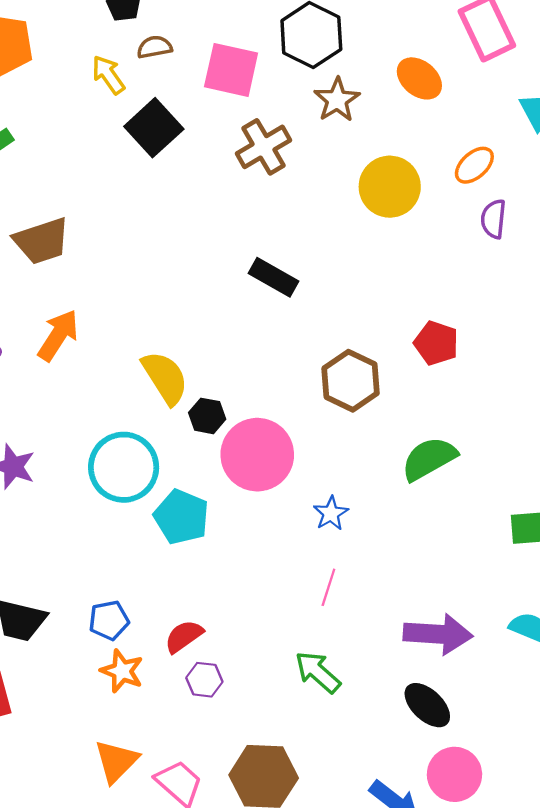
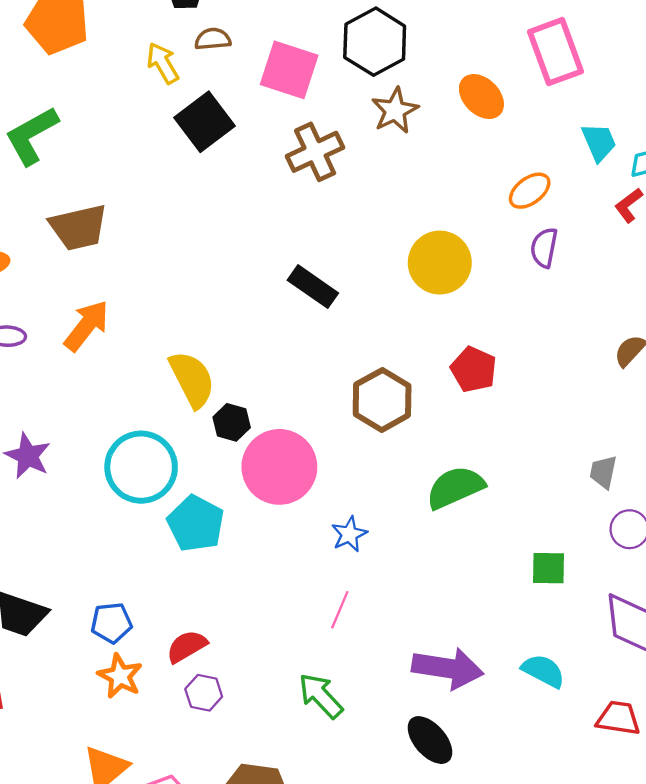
yellow circle: (390, 187) -> (440, 263), moved

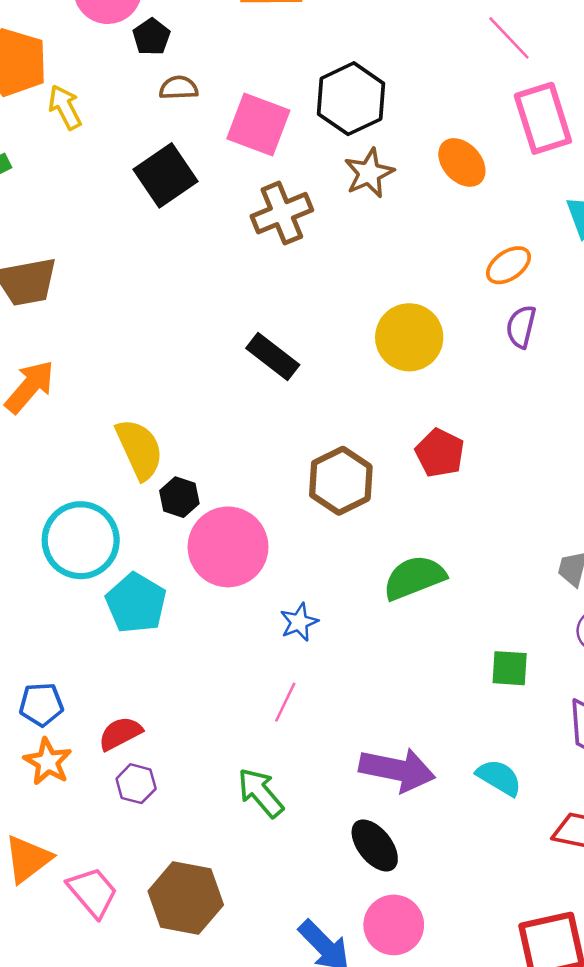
yellow arrow: (163, 63) -> (65, 107), moved

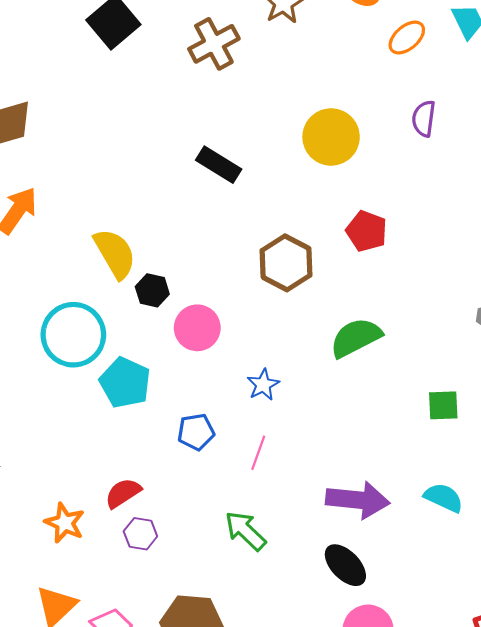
orange ellipse: (508, 265) -> (407, 37), moved
pink circle: (228, 547) -> (197, 328), size x0.7
blue pentagon: (41, 704) -> (196, 432), moved

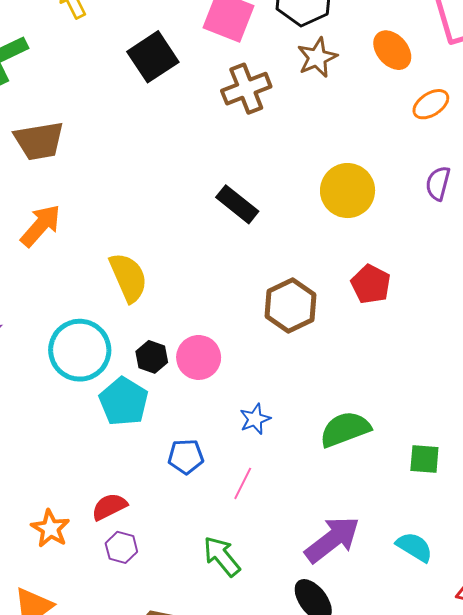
black hexagon: (152, 290) -> (152, 357), moved
green semicircle: (356, 338) -> (345, 429), moved
purple arrow: (358, 500) -> (332, 539), turned -50

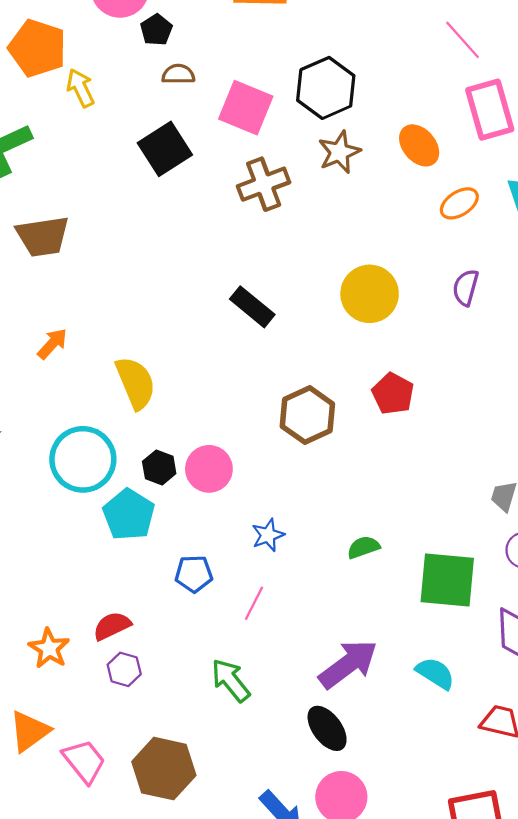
orange arrow: (41, 226) -> (52, 344), moved, size x0.7
green semicircle: (345, 429) -> (363, 547), size x0.6
green square: (424, 459) -> (447, 580), size x1.8

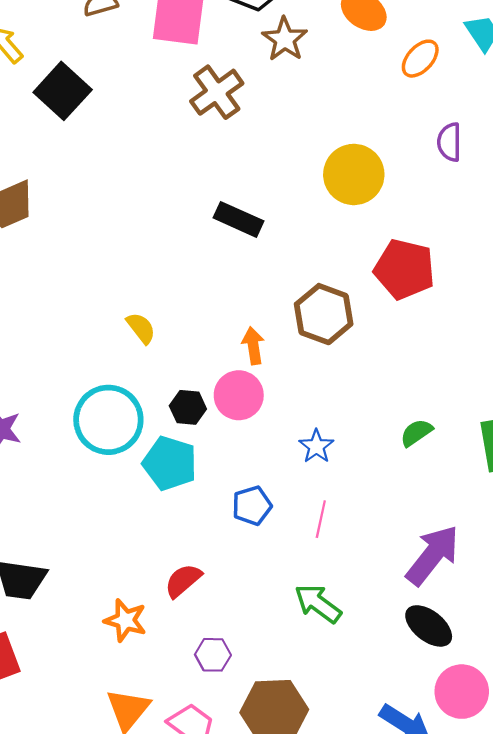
black square: (165, 149) -> (63, 91), moved
orange arrow: (52, 344) -> (253, 346), moved, turned -36
yellow semicircle: (136, 383) -> (141, 328), size x0.6
red pentagon: (393, 394) -> (404, 269), size x1.4
purple hexagon: (124, 669) -> (213, 655), moved

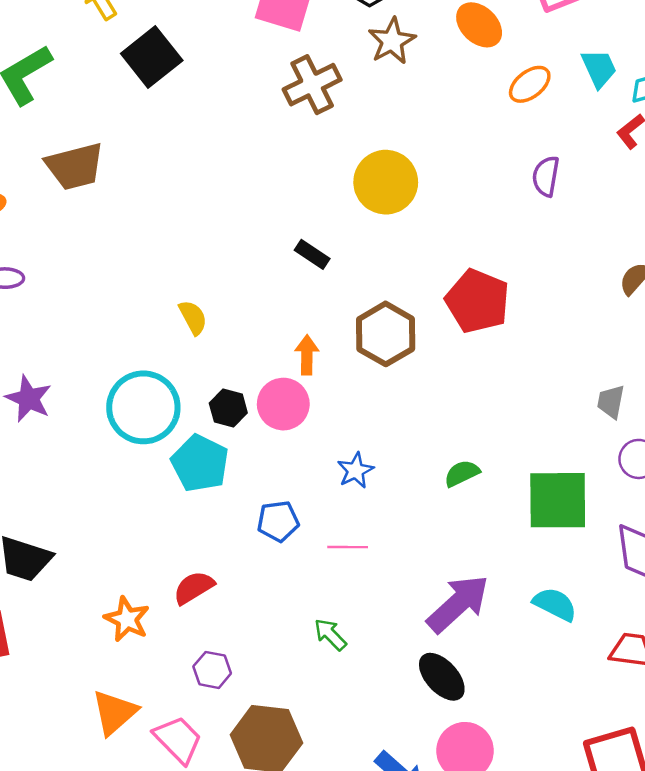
yellow circle: (354, 174) -> (386, 182), moved
black rectangle: (239, 219) -> (312, 254), moved, size x0.7
pink line: (321, 519) -> (348, 547), turned 69
green arrow: (318, 604) -> (330, 634), size x0.7

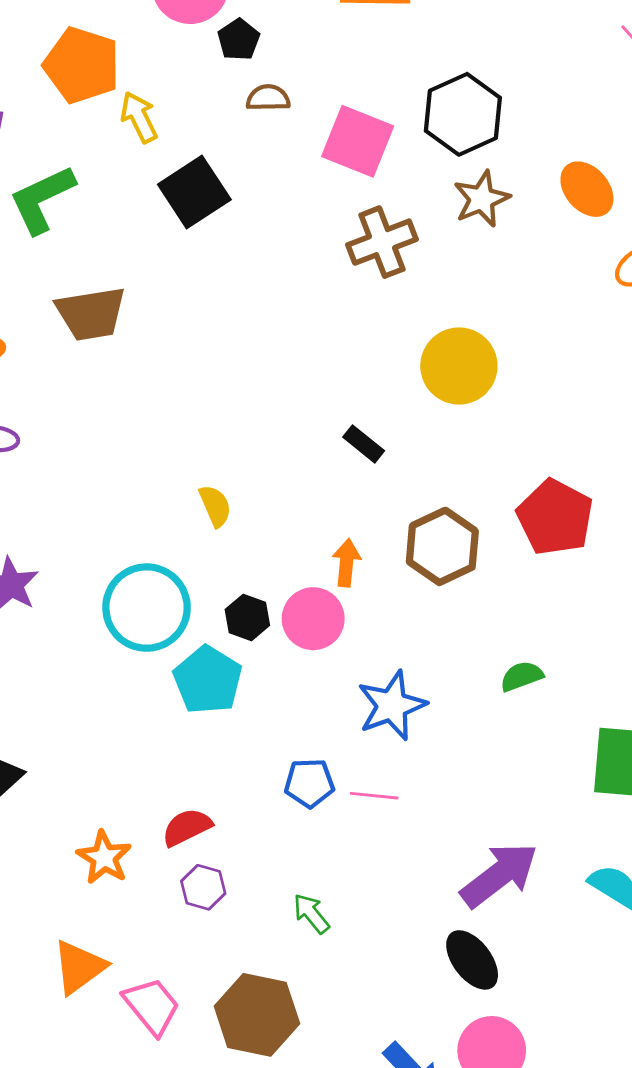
blue star: (355, 470) -> (392, 705), size x1.6
green semicircle: (462, 473) -> (522, 676), moved
blue pentagon: (278, 521) -> (309, 783), moved
green arrow: (330, 634) -> (311, 914), moved
purple hexagon: (212, 670) -> (203, 887), moved

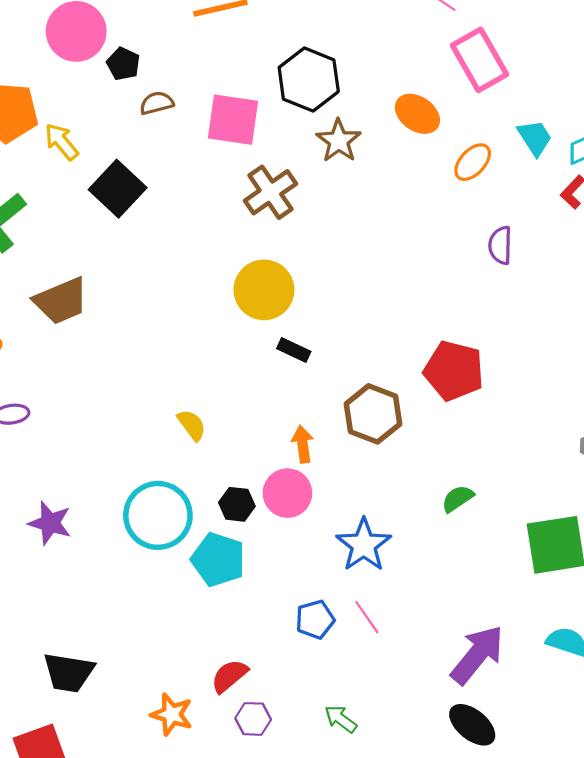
yellow circle: (459, 366) -> (264, 290), moved
pink line: (374, 796) -> (367, 617), turned 63

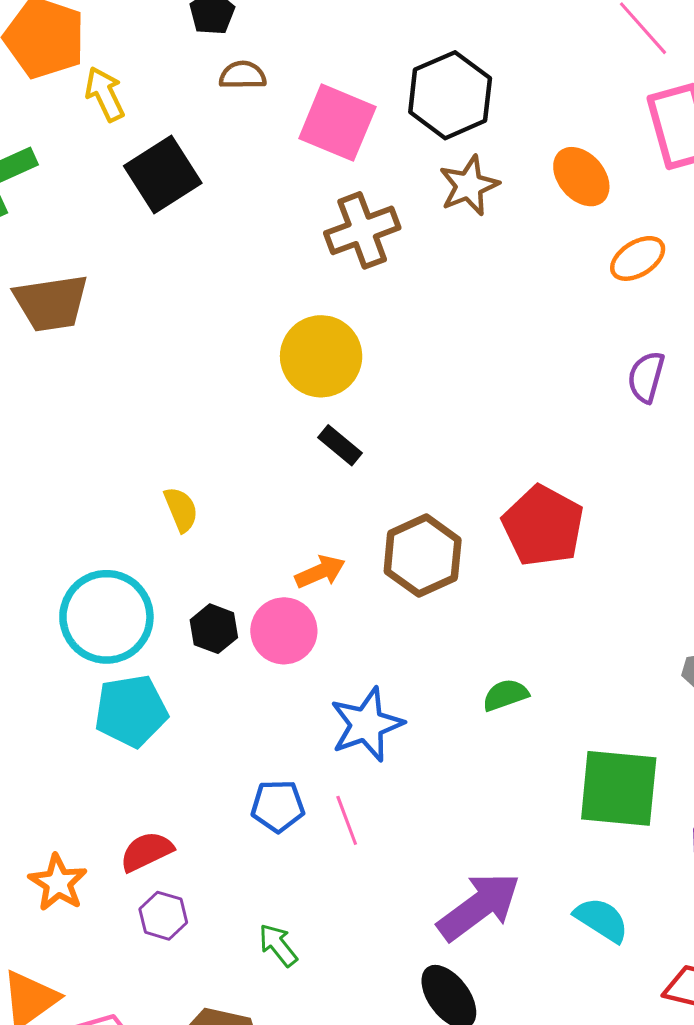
orange arrow: (303, 444) -> (320, 572), turned 60
cyan pentagon: (218, 560) -> (131, 711), moved, turned 30

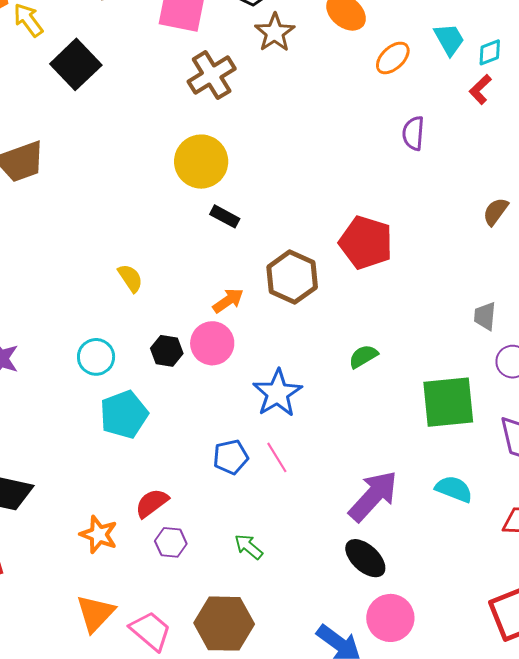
cyan circle: (106, 617) -> (96, 357), size x0.6

